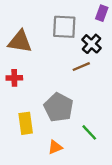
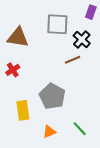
red cross: (14, 78) -> (13, 70), turned -32
green line: (89, 132) -> (80, 129), moved

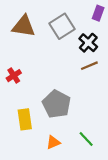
gray square: (57, 24) -> (62, 26), turned -35
brown triangle: (18, 37) -> (24, 26), moved
brown line: (73, 60) -> (89, 66), moved

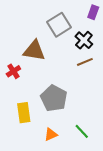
brown triangle: (24, 26) -> (34, 51), moved

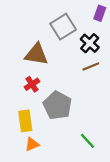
red cross: (13, 71) -> (32, 84), moved
orange triangle: (51, 134) -> (32, 144), moved

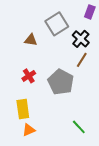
brown triangle: (36, 54) -> (31, 40), moved, size x0.6
brown line: (91, 66) -> (82, 60), turned -35
gray pentagon: (58, 105) -> (61, 82), moved

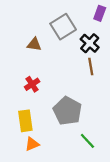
brown line: (82, 60) -> (91, 67), turned -42
gray pentagon: (61, 82) -> (68, 111), moved

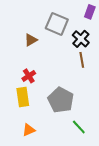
gray square: (63, 27) -> (57, 24), turned -35
brown triangle: (34, 44) -> (31, 40), turned -40
yellow rectangle: (25, 121) -> (23, 97), moved

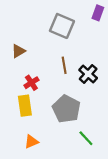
black cross: (81, 39) -> (88, 74), moved
brown triangle: (31, 40) -> (18, 51), moved
brown line: (82, 60) -> (64, 65), moved

